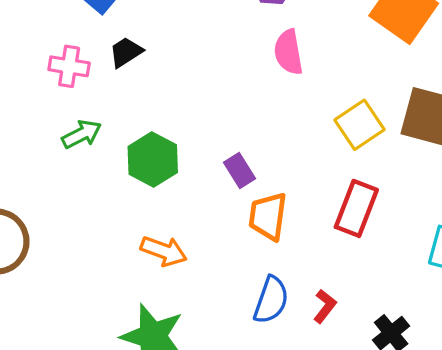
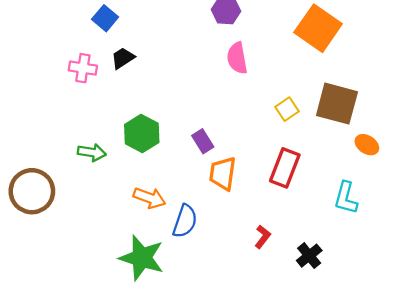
yellow square: (359, 125) -> (287, 109), size x0.7
green arrow: (82, 134) -> (92, 152), moved, turned 36
blue semicircle: (271, 300) -> (185, 221), moved

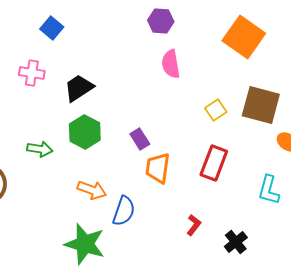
black trapezoid: (123, 58) -> (79, 88), moved, size x1.4

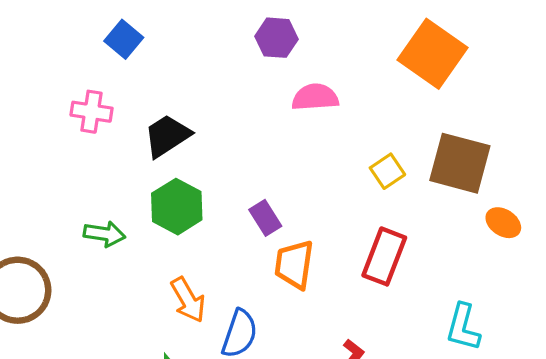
purple hexagon: (161, 21) -> (277, 38), moved
pink semicircle: (171, 64) -> (315, 97), turned 96
orange arrow: (92, 190) -> (188, 300), turned 40
cyan L-shape: (269, 190) -> (463, 327), moved

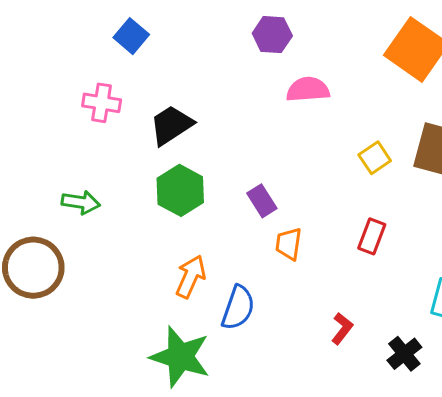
green arrow: (104, 234) -> (81, 202), moved
red rectangle: (384, 256) -> (372, 236), size x0.7
orange trapezoid: (294, 264) -> (289, 244), size x0.7
orange arrow: (188, 300) -> (191, 277), turned -126

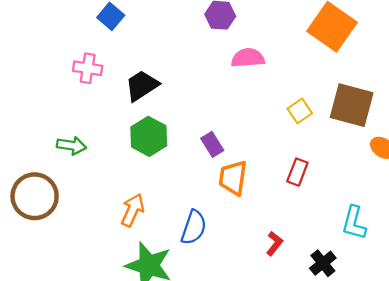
orange trapezoid: (289, 244) -> (233, 178), size x1.4
orange arrow: (191, 277) -> (133, 210), moved

